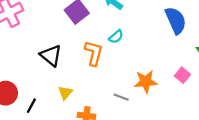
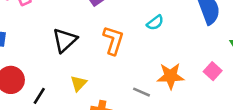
cyan semicircle: (116, 37) -> (155, 23), moved
black triangle: (51, 56) -> (65, 40), turned 35

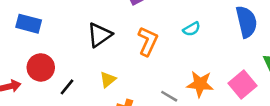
pink square: (213, 71) -> (243, 84), size x1.5

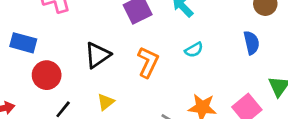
blue semicircle: (246, 22) -> (251, 43), size x0.7
red circle: (41, 67) -> (47, 75), moved

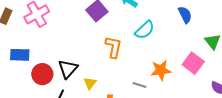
cyan semicircle: (194, 50) -> (145, 30), size x1.5
black triangle: (97, 55) -> (68, 69), moved

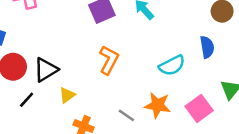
cyan semicircle: (145, 30) -> (172, 65), moved

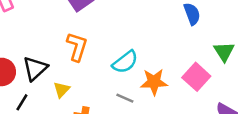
orange L-shape: (109, 60) -> (77, 47), moved
cyan semicircle: (172, 65) -> (125, 62), moved

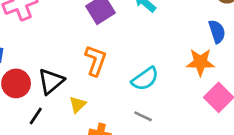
orange star: (154, 82) -> (200, 62), moved

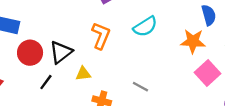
cyan semicircle: (145, 79) -> (145, 27), moved
yellow triangle: (77, 105) -> (83, 74), turned 35

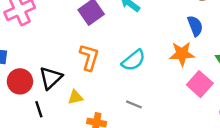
cyan semicircle: (145, 27) -> (133, 60), moved
black line: (46, 82) -> (39, 109), turned -49

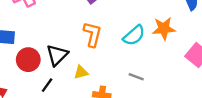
orange star: (182, 54) -> (164, 29), moved
black line: (39, 109) -> (47, 85), turned 56

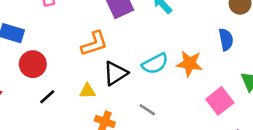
orange L-shape: (92, 34) -> (94, 44), moved, turned 45
black triangle: (57, 55) -> (115, 73), moved

